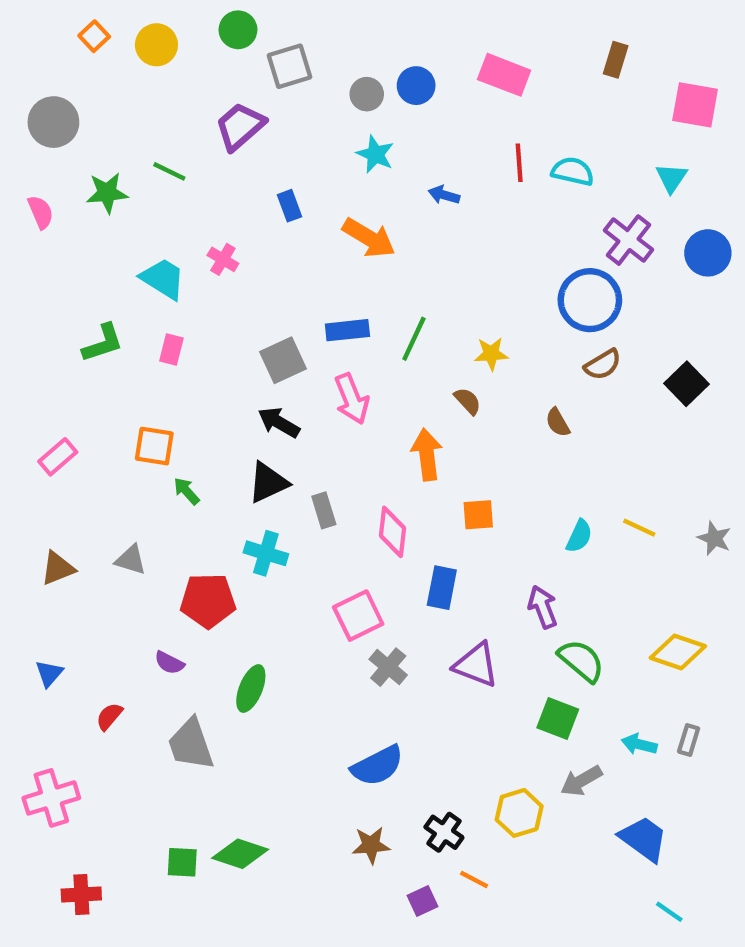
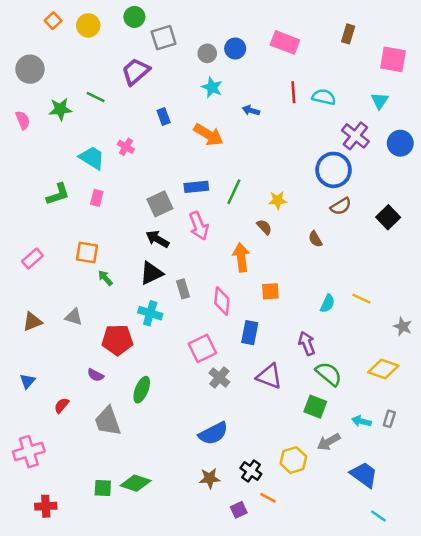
gray star: (714, 538) -> (403, 327), moved

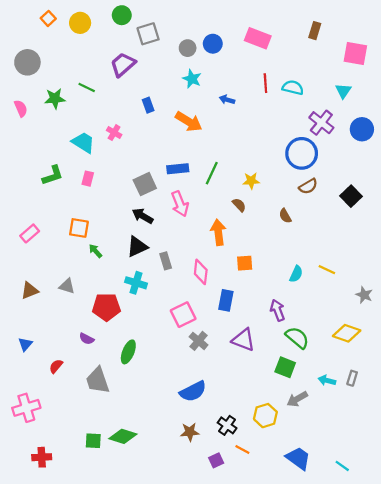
blue trapezoid: (364, 475) -> (298, 458), moved

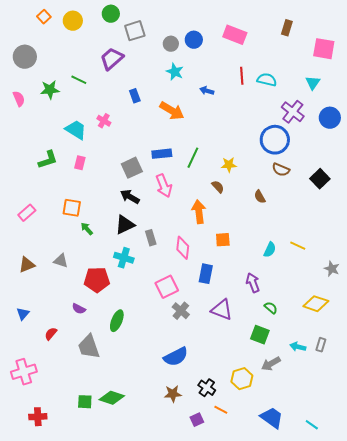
brown semicircle: (308, 186) -> (281, 170), turned 54
green semicircle: (297, 338) -> (271, 308), size x0.6

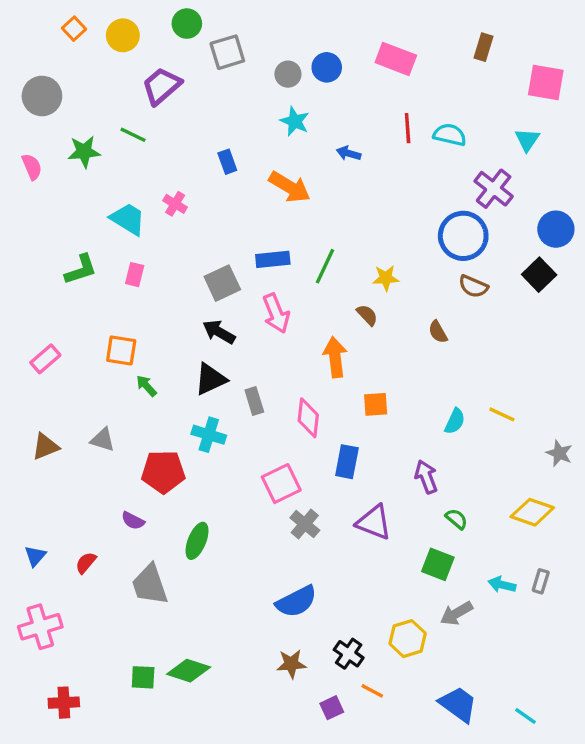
purple trapezoid: (112, 59) -> (162, 86), moved
blue circle: (330, 118) -> (556, 229), moved
black square: (320, 179) -> (539, 275), moved
blue triangle: (23, 314) -> (35, 556), moved

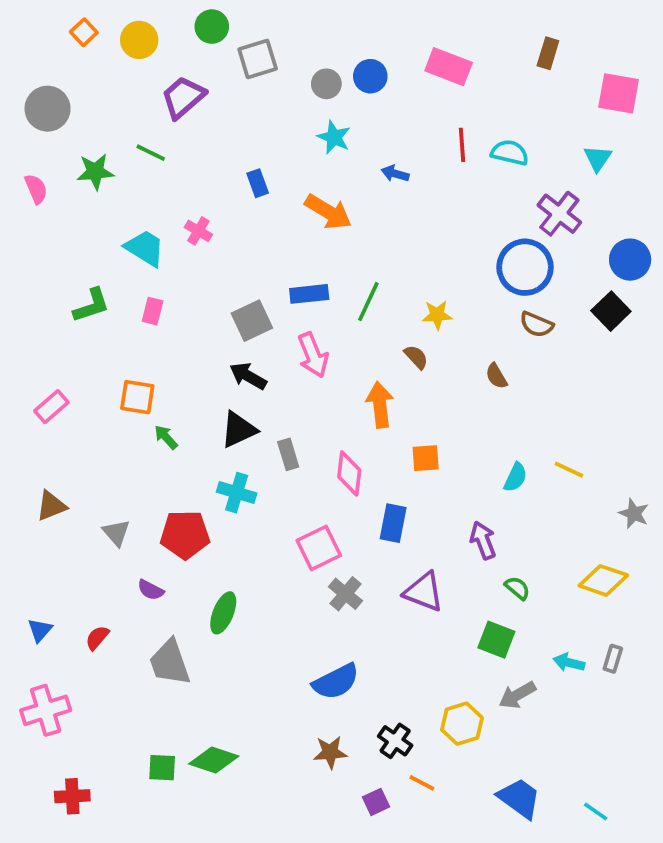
gray triangle: (103, 440) -> (116, 533), moved, turned 32

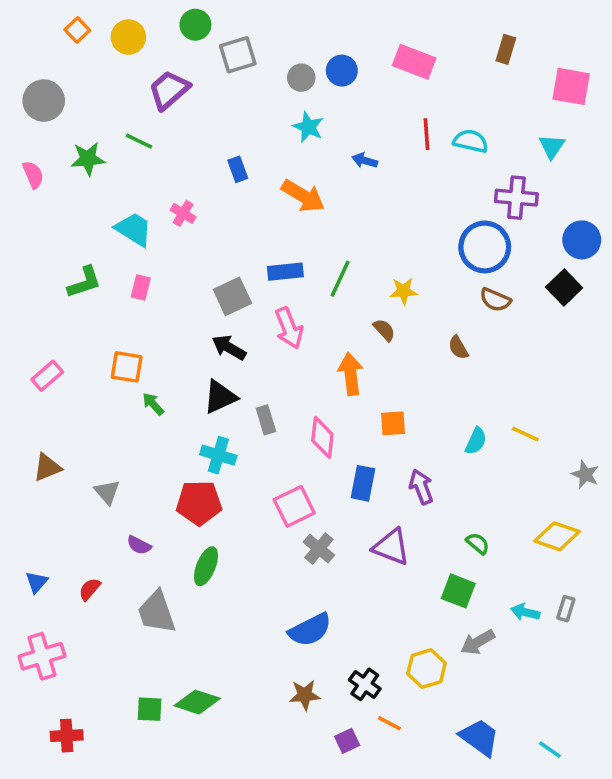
purple cross: (559, 214) -> (516, 198), turned -33
red pentagon: (185, 535) -> (199, 503), moved
purple arrow: (483, 540) -> (421, 487), moved

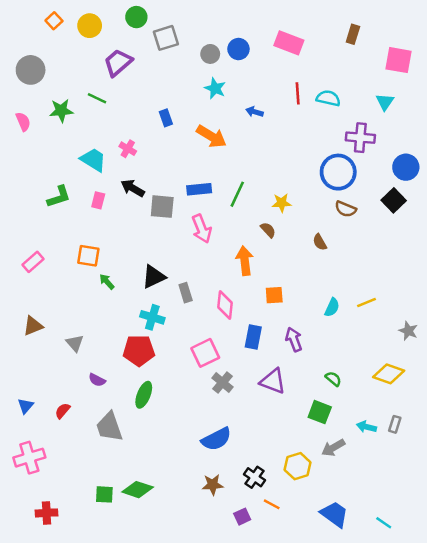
gray square: (232, 296) -> (162, 207), turned 30
black arrow: (229, 348) -> (133, 188), moved
yellow line: (525, 434) -> (366, 303), turned -48

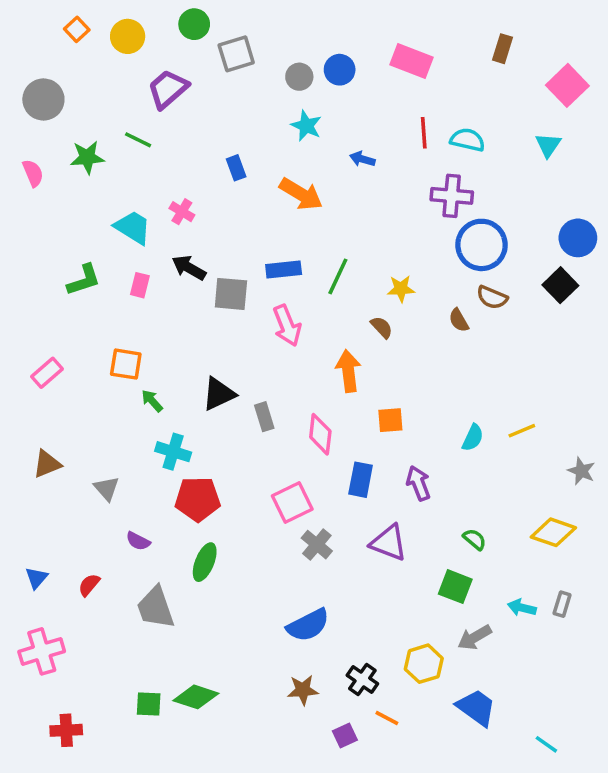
pink square: (398, 60) -> (567, 85), turned 36
purple cross: (360, 138) -> (452, 196), moved
brown semicircle: (320, 242) -> (459, 320), moved
cyan cross: (152, 317) -> (173, 452), moved
blue trapezoid: (334, 514) -> (476, 708), moved

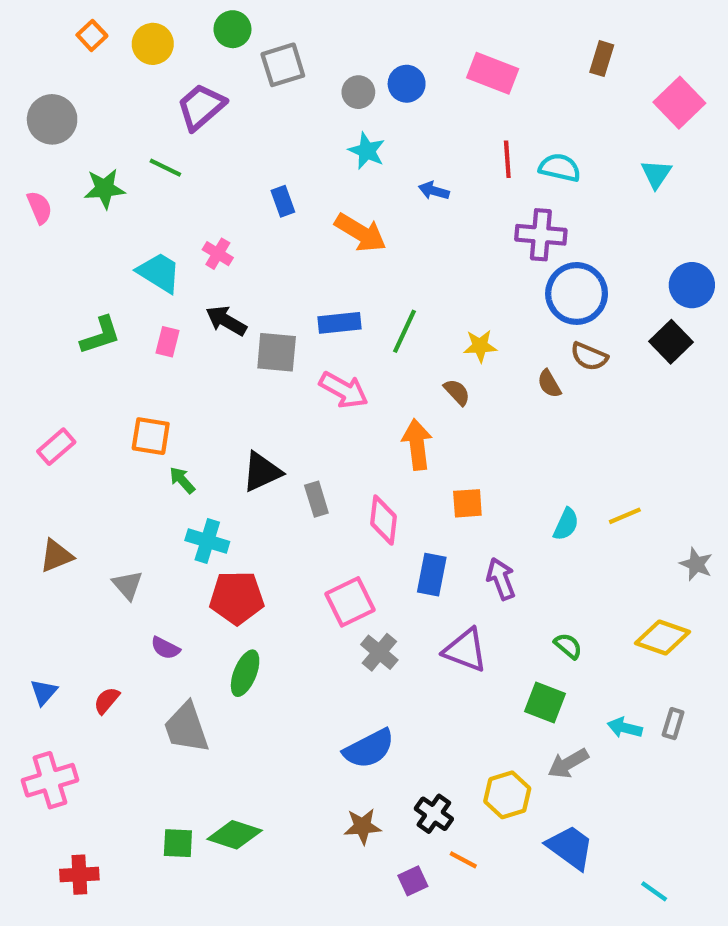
pink arrow: (287, 326) -> (344, 390), turned -39

